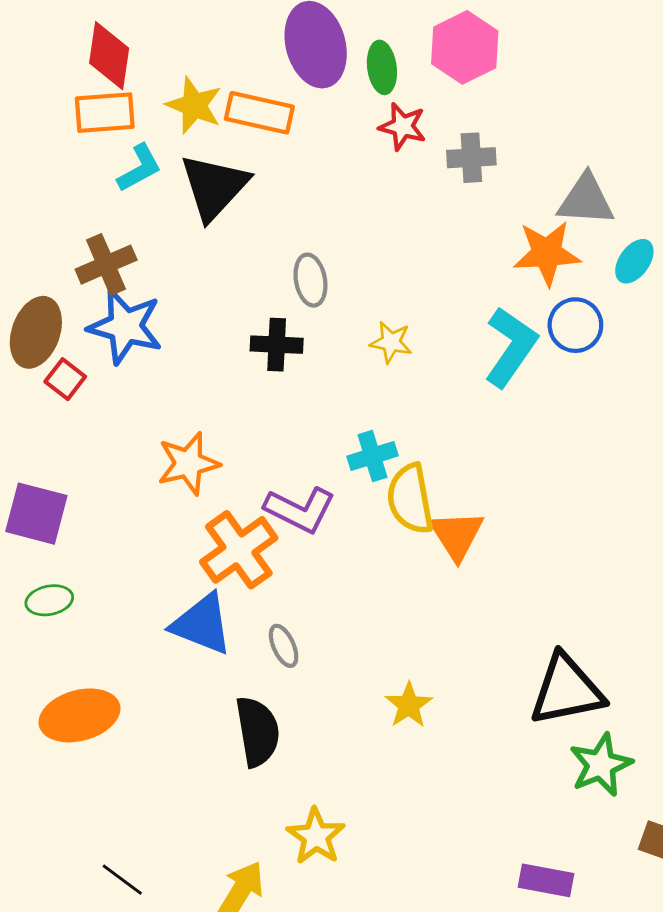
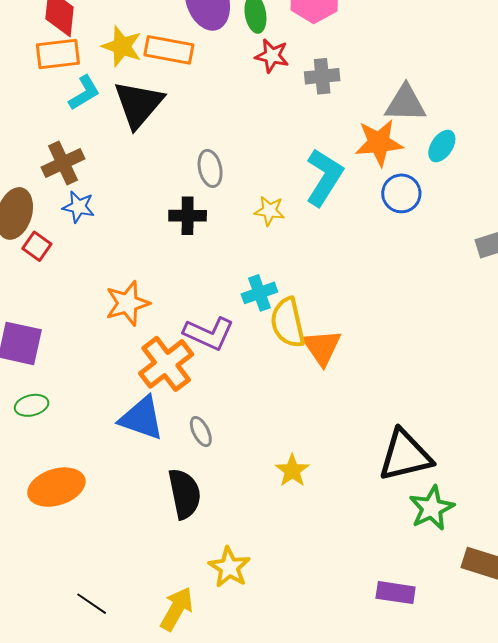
blue star: (125, 326) -> (78, 207), size x0.6
cyan L-shape: (511, 347) -> (324, 177), moved

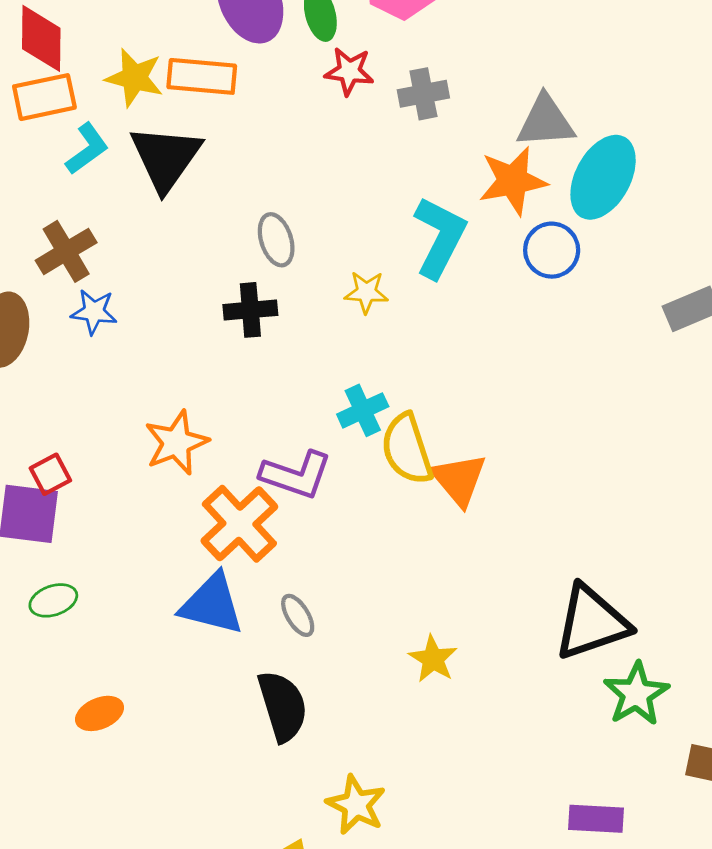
cyan ellipse: (442, 146) -> (603, 177), size x1.8
red square: (37, 246) -> (50, 474), moved, turned 32
orange ellipse: (56, 487) -> (100, 713), size x0.6

